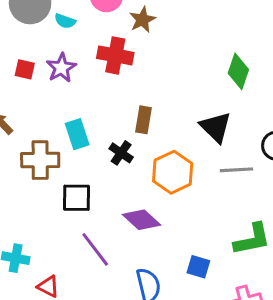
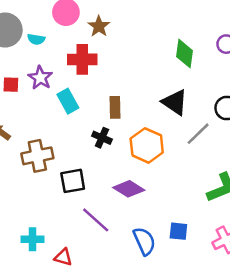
cyan rectangle: (77, 134) -> (68, 101), moved
gray line: (236, 170) -> (198, 134), turned -30
blue square: (198, 267) -> (178, 231), moved

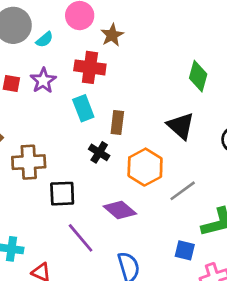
cyan semicircle: (36, 39) -> (44, 40), turned -56
cyan rectangle: (68, 101) -> (83, 108), moved
gray line: (198, 134) -> (183, 191), moved
blue square: (178, 231) -> (185, 250), moved

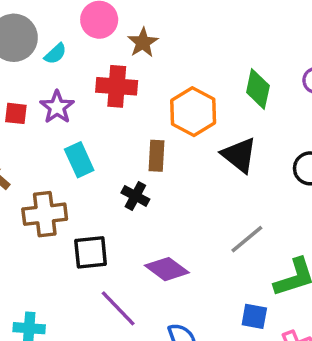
cyan rectangle: (83, 108) -> (79, 160), moved
orange hexagon: (145, 167) -> (193, 112), moved

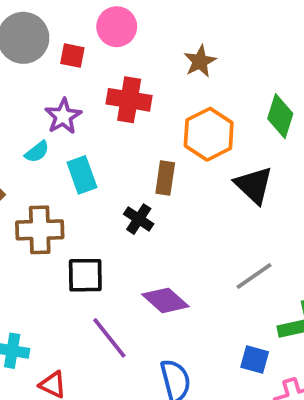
brown star: (143, 43) -> (200, 61), moved
cyan semicircle: (55, 54) -> (37, 152), moved
red square: (16, 113) -> (72, 56), moved

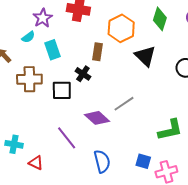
black square: (85, 275) -> (62, 90), moved
gray line: (254, 276) -> (124, 104), moved
blue square: (255, 360) -> (143, 161), moved

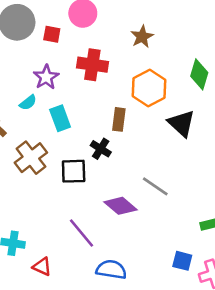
brown cross: (29, 79) -> (31, 158), turned -35
gray line: (124, 104) -> (155, 186), turned 70
blue semicircle: (102, 161) -> (111, 270), moved, turned -65

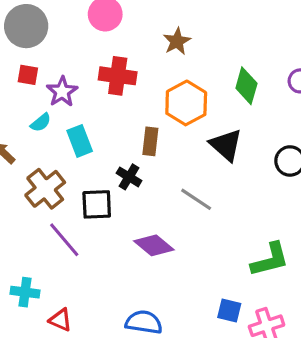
red square: (52, 34) -> (28, 75), moved
gray line: (155, 186) -> (196, 199), moved
purple line: (81, 233) -> (64, 240), moved

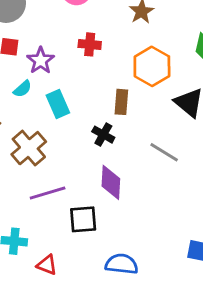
red cross: (118, 76) -> (90, 44), size x0.7
black square: (97, 204) -> (83, 219), moved
purple line: (64, 240) -> (48, 193), turned -64
purple diamond: (154, 245) -> (111, 182), moved, turned 56

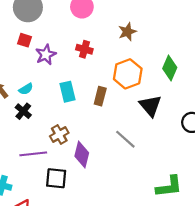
cyan semicircle: (23, 89) -> (26, 89), moved
cyan rectangle: (58, 104) -> (68, 92), moved
black cross: (103, 135) -> (23, 111), moved
brown cross: (29, 148) -> (59, 135), moved, size x0.7

